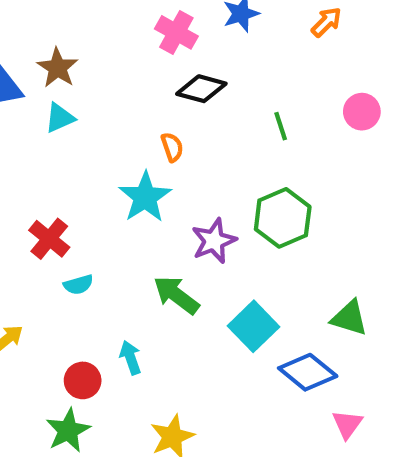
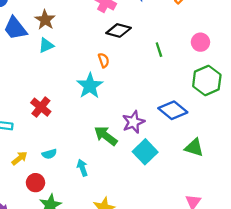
green hexagon: (283, 218) -> (207, 80), moved
purple star: (214, 241) -> (133, 122), moved
cyan semicircle: (78, 285) -> (49, 154), moved
blue diamond: (308, 372) -> (173, 110), moved
red circle: (83, 380) -> (35, 183), moved

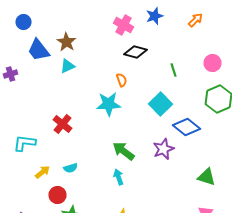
cyan star: (90, 86) -> (108, 104), turned 30
purple star: (133, 122) -> (164, 149), moved
green triangle: (194, 148) -> (206, 177), moved
cyan square: (145, 152) -> (160, 104), moved
cyan arrow: (82, 168) -> (118, 177), moved

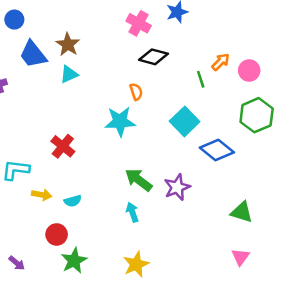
orange arrow: (196, 20) -> (221, 62), moved
purple star: (164, 149) -> (177, 187), moved
yellow arrow: (42, 172) -> (42, 195), moved, turned 49

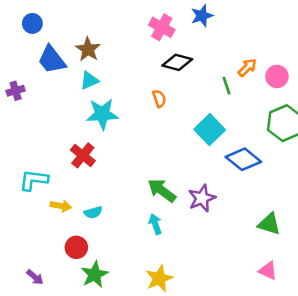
cyan star: (120, 121) -> (102, 114), moved
pink triangle: (240, 257) -> (268, 271), turned -42

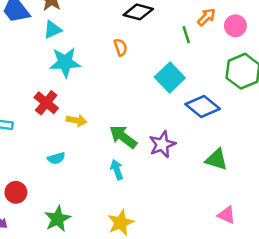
yellow arrow: (61, 206) -> (76, 120), moved
green triangle: (269, 224) -> (216, 160), moved
red circle: (76, 247) -> (16, 192), moved

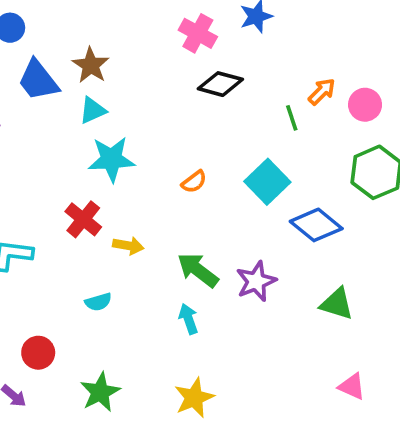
orange semicircle: (121, 47) -> (194, 182), moved, turned 72

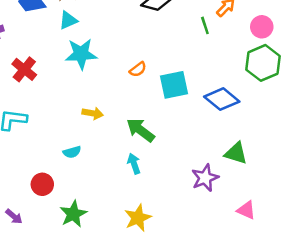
pink circle: (365, 105) -> (262, 27), moved
cyan square: (267, 182) -> (174, 85), moved, turned 32
red cross: (83, 219) -> (24, 69), moved
purple star: (256, 281) -> (205, 178), moved
red circle: (38, 353) -> (42, 184), moved

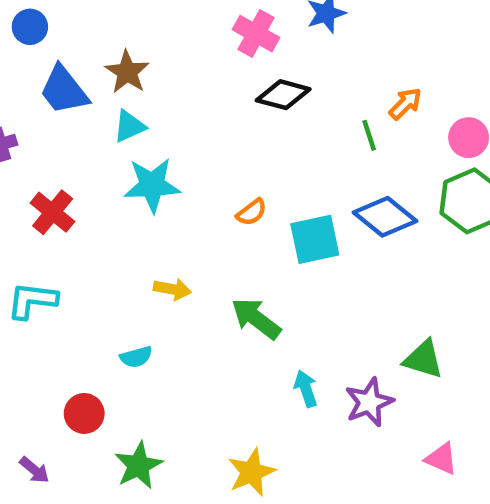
blue diamond: (222, 99) -> (385, 217), moved
cyan arrow: (134, 164) -> (306, 389), moved

